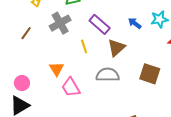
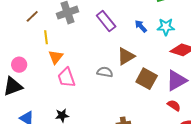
yellow line: (84, 46) -> (46, 37), moved
brown triangle: (116, 48) -> (126, 56), moved
gray semicircle: (108, 75) -> (105, 72), size x0.7

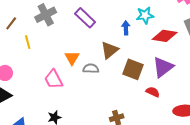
blue arrow: (141, 26) -> (126, 28), moved, turned 48
orange triangle: (56, 57) -> (72, 58), moved
red semicircle: (174, 105) -> (153, 92), moved

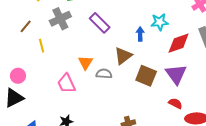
red diamond: (165, 36) -> (179, 43), turned -30
purple triangle: (163, 67) -> (176, 74), turned -30
red semicircle: (153, 92) -> (175, 103), moved

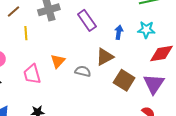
blue arrow: (140, 34) -> (119, 32), moved
orange triangle: (85, 63) -> (58, 61), moved
pink trapezoid: (66, 83) -> (32, 74), moved

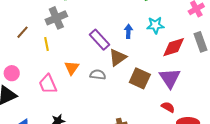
brown line: (13, 11) -> (22, 32), moved
purple rectangle: (87, 20) -> (99, 40), moved
yellow line: (26, 33) -> (47, 44), moved

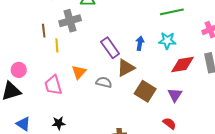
brown line: (22, 32) -> (44, 31), moved, turned -56
purple triangle: (170, 78) -> (175, 95), size x0.7

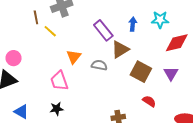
yellow line: (57, 45) -> (50, 31), turned -40
pink trapezoid: (53, 85) -> (59, 81), moved
red semicircle: (169, 123) -> (149, 101), moved

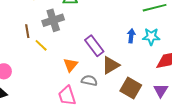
blue arrow: (133, 24) -> (131, 36), moved
orange triangle: (74, 57) -> (71, 65), moved
pink trapezoid: (59, 81) -> (67, 96), moved

